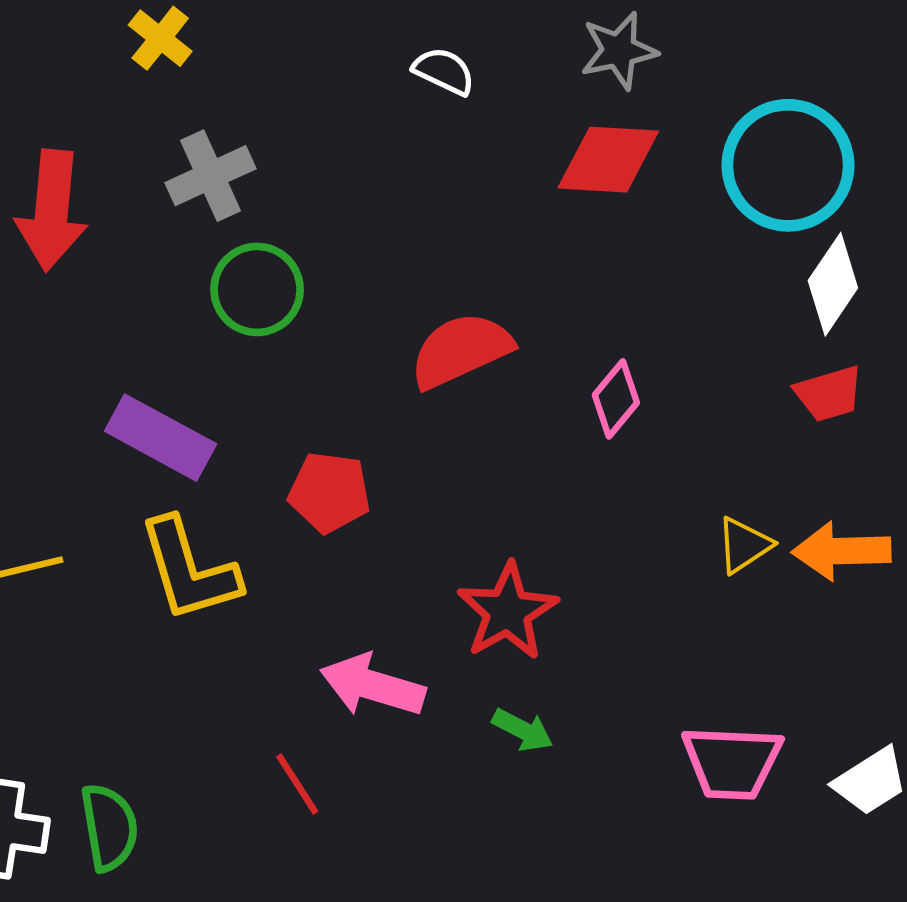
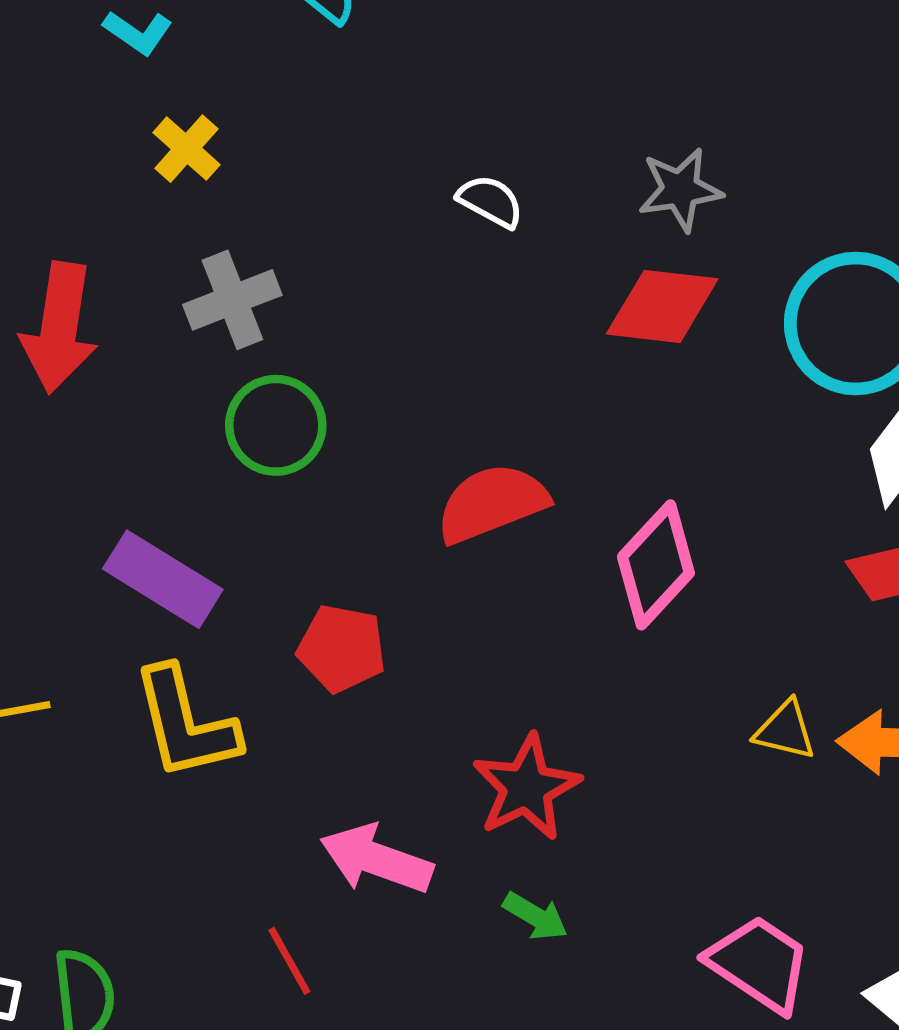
pink diamond: (616, 399) -> (656, 565), size x1.5
yellow triangle: (744, 545) -> (785, 730), turned 44
pink trapezoid: (732, 762) -> (759, 964), turned -152

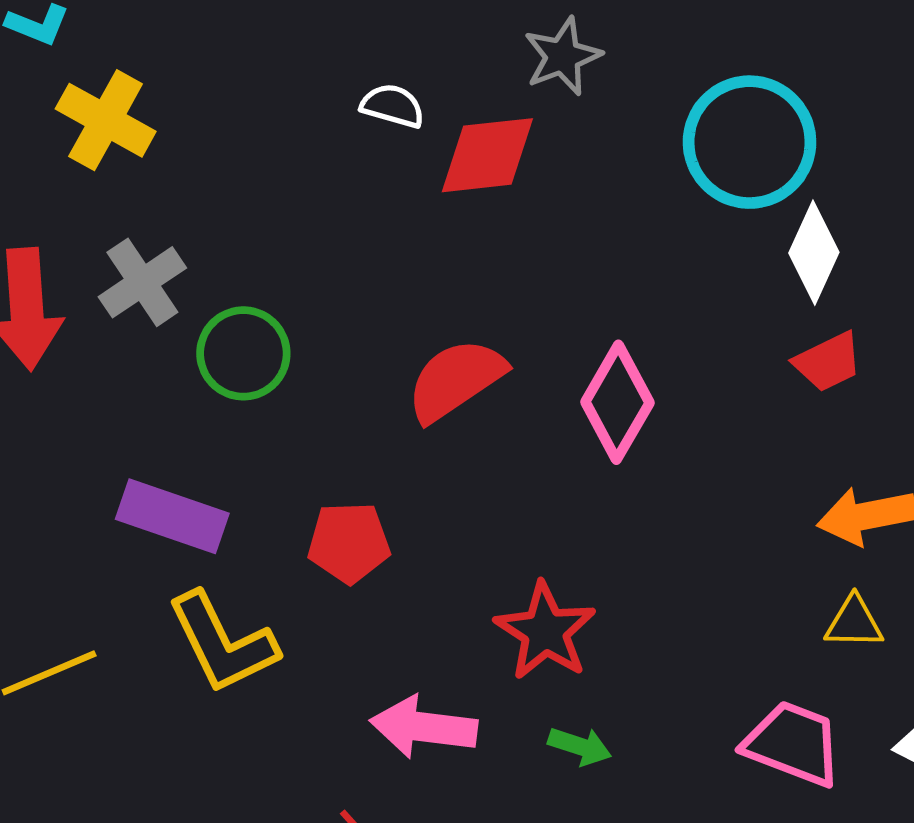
yellow cross: (186, 149) -> (106, 120), size x1.5
gray cross: (232, 300) -> (142, 282), moved
red diamond: (662, 306) -> (487, 155), moved
yellow triangle: (785, 730) -> (854, 623), moved

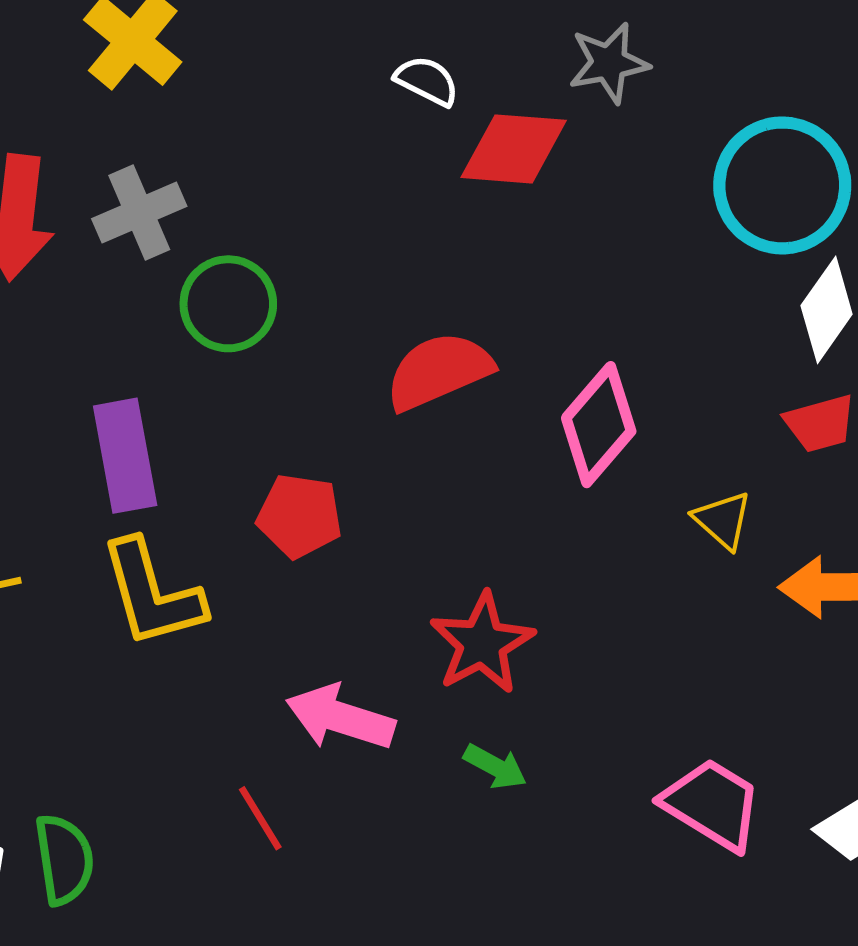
purple rectangle: (172, 516) -> (125, 456), turned 50
yellow triangle: (854, 623) -> (723, 520), moved, turned 30

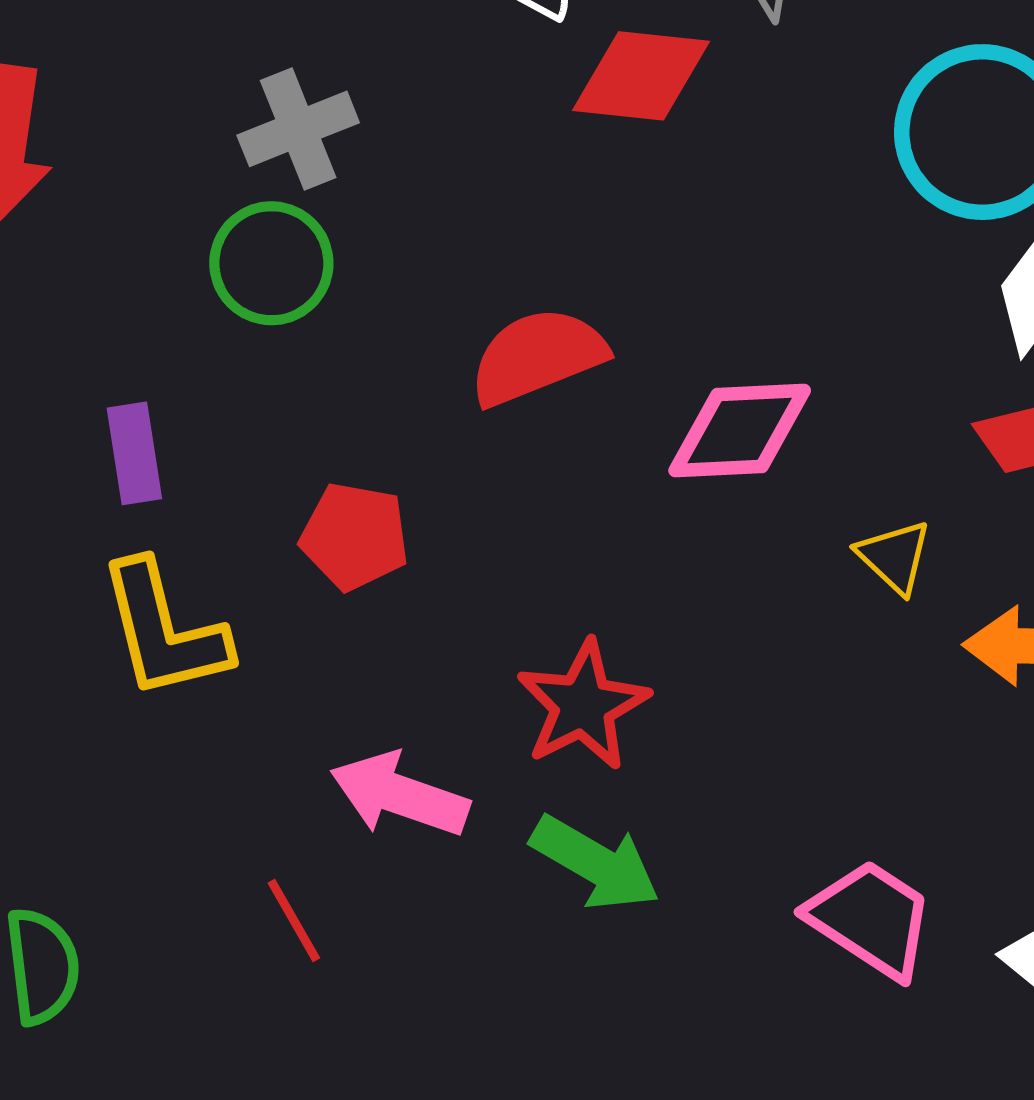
gray cross: (139, 212) -> (298, 129), moved
pink diamond: (599, 425) -> (740, 430), turned 45
purple rectangle: (125, 456) -> (134, 453), size x0.7
green arrow: (495, 767) -> (595, 863), size x1.6

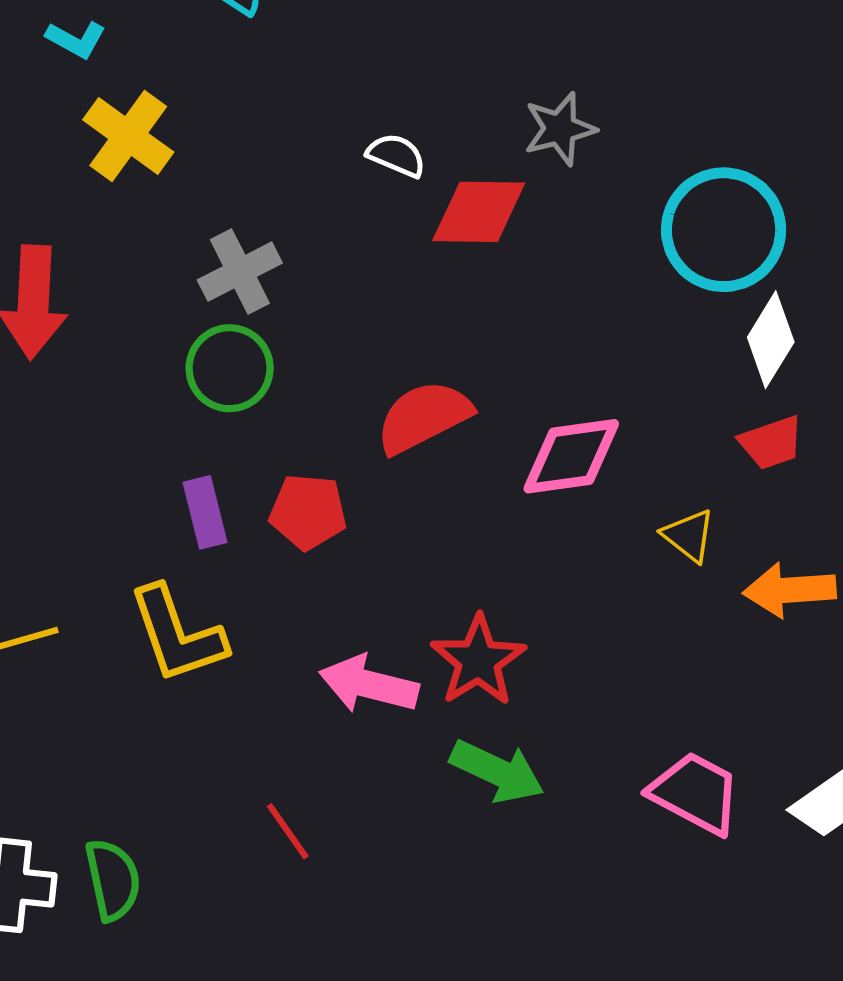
purple rectangle: (134, 453) -> (205, 512), moved
red pentagon: (355, 536) -> (308, 512), moved
pink arrow: (400, 795) -> (369, 684), moved

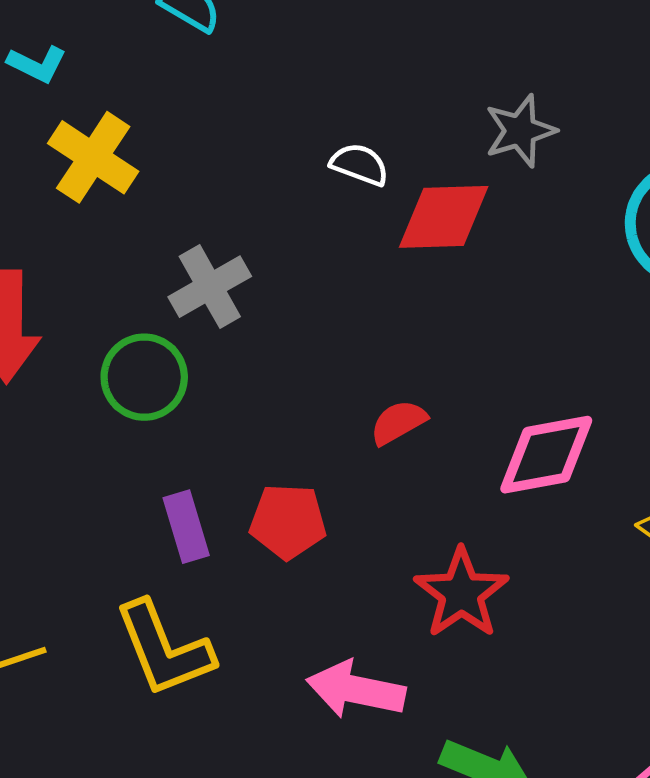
green circle: (230, 368) -> (144, 377), moved
red semicircle: (424, 417) -> (398, 422), size x0.6
red star: (478, 661) -> (461, 593), moved

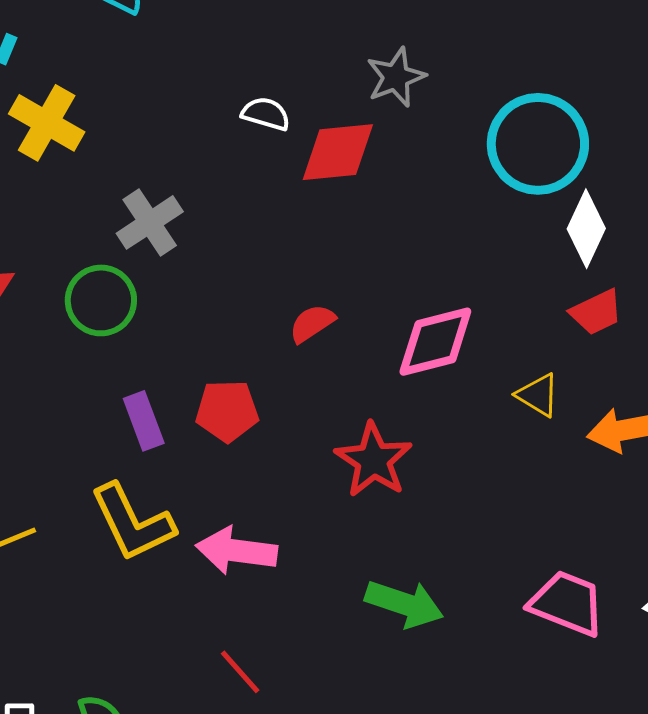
pink arrow: (356, 690) -> (237, 551), moved

